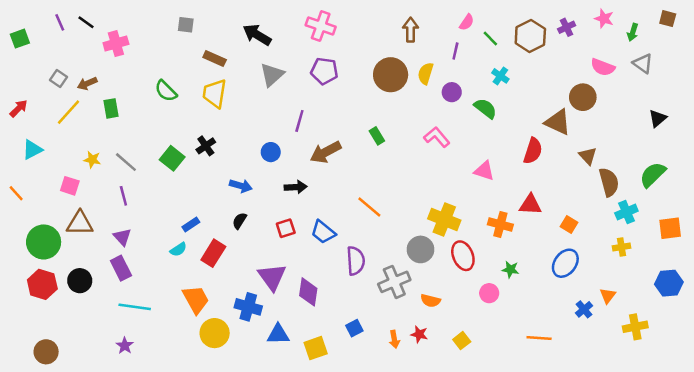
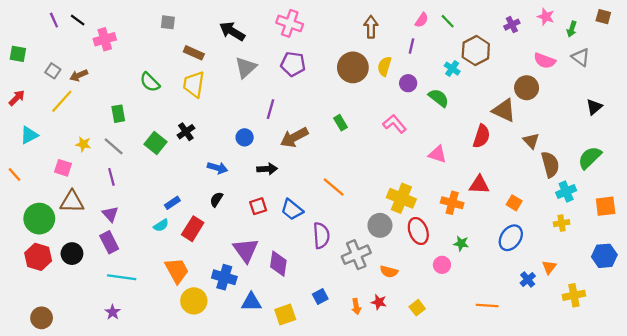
brown hexagon: (530, 36) -> (476, 51), moved
green square: (20, 39) -> (18, 54), moved, turned 30
green line: (490, 39) -> (448, 21), moved
green rectangle: (111, 108) -> (118, 114), moved

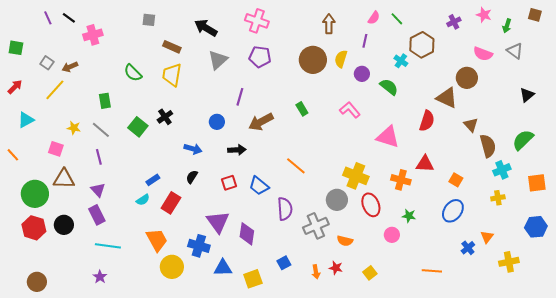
pink triangle: (437, 154) -> (388, 137), size x1.4

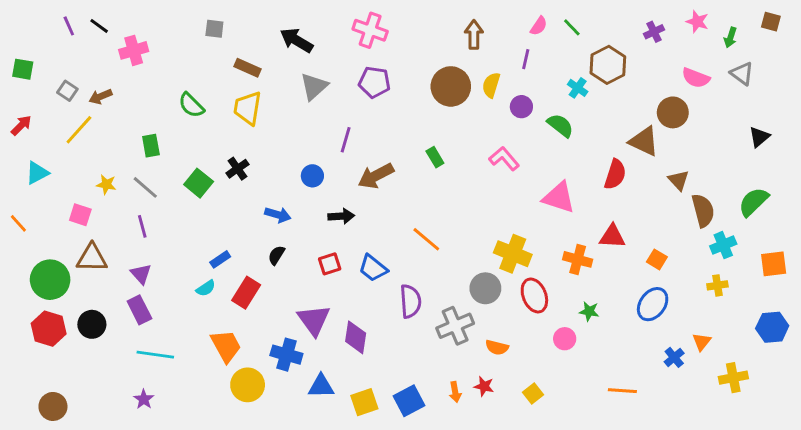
blue square: (284, 263) -> (409, 401), moved, size x1.5

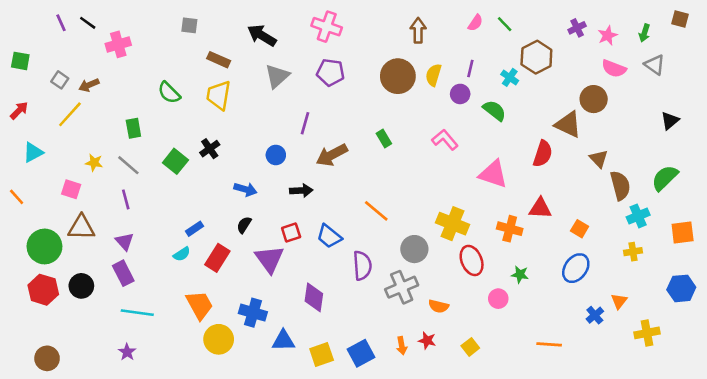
pink star: (697, 22) -> (608, 35), moved, turned 30
purple line: (526, 59) -> (470, 69), moved
gray circle: (485, 288) -> (414, 249), moved
purple triangle: (314, 320) -> (269, 259), moved

